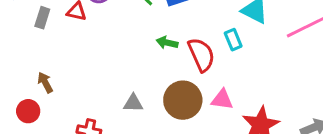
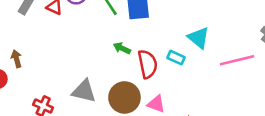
cyan rectangle: (233, 40) -> (176, 58), turned -56
gray triangle: (133, 103) -> (84, 91), size x1.5

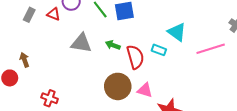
gray triangle: (84, 91) -> (81, 43), moved

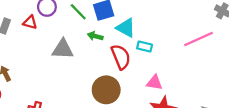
cyan triangle: (177, 32) -> (126, 28), moved
green arrow: (113, 45) -> (95, 36), moved
pink triangle: (145, 90) -> (154, 83), moved

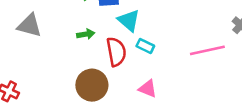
green arrow: (95, 36) -> (86, 34), moved, turned 144
gray triangle: (63, 49) -> (29, 25), moved

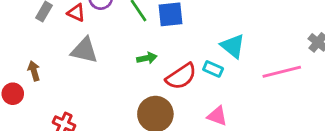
cyan triangle: (129, 20) -> (233, 46), moved
red semicircle: (116, 52) -> (181, 76), turned 68

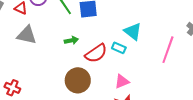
pink line: (282, 72) -> (168, 50), turned -56
pink triangle: (217, 116) -> (122, 82), turned -42

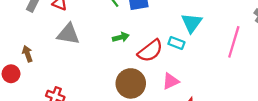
cyan triangle: (133, 31) -> (192, 23), turned 30
pink triangle: (122, 82) -> (171, 81), moved

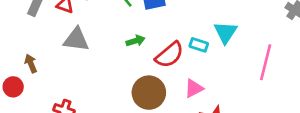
cyan triangle: (192, 23) -> (225, 32), moved
pink line: (234, 42) -> (266, 62), moved

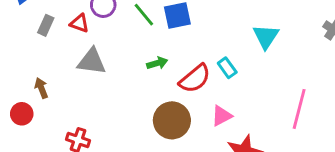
cyan triangle: (225, 32) -> (266, 37), moved
cyan rectangle: (199, 45) -> (227, 68), turned 36
pink line: (266, 62) -> (299, 109), moved

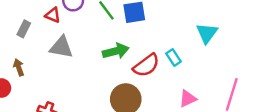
gray rectangle: (46, 25) -> (24, 29), moved
green arrow: (157, 63) -> (116, 51), size x1.5
pink triangle: (222, 116) -> (188, 99), moved

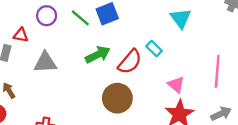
red triangle: (53, 15) -> (21, 35), moved
pink triangle: (188, 99) -> (176, 85), turned -42

